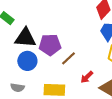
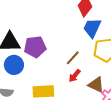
brown line: (69, 58) -> (73, 58), moved

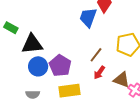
blue trapezoid: (92, 28) -> (88, 18), moved
purple pentagon: (35, 47) -> (60, 66), moved, turned -30

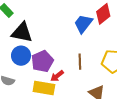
brown line: (96, 55) -> (80, 62), turned -56
red arrow: (99, 73) -> (57, 76), moved

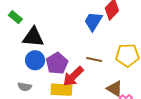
brown line: (80, 62) -> (94, 59), turned -70
red arrow: (57, 76) -> (73, 76), size x1.6

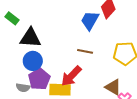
brown line: (94, 59) -> (85, 51), moved
purple pentagon: (57, 63) -> (39, 79), moved

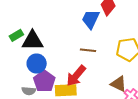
green rectangle: (12, 18) -> (16, 35), moved, turned -64

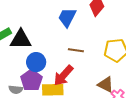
blue trapezoid: (91, 19) -> (67, 17), moved
blue circle: (37, 63) -> (36, 62), moved

